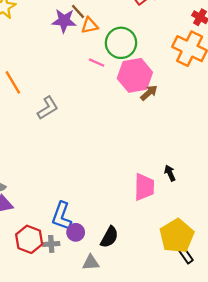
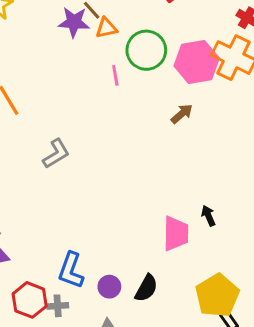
pink line: (97, 63) -> (115, 75), turned 56
pink hexagon: (135, 75) -> (197, 62), moved
gray L-shape: (48, 108) -> (56, 154), moved
purple circle: (76, 232) -> (109, 287), moved
black semicircle: (109, 237) -> (146, 288), moved

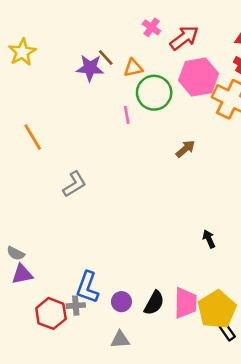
orange triangle: (106, 28) -> (133, 68), moved
pink hexagon: (197, 62) -> (198, 77), moved
pink trapezoid: (176, 233) -> (185, 303), moved
gray cross: (58, 306) -> (76, 306), moved

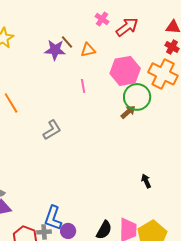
pink hexagon: (198, 77) -> (125, 71), moved
green circle: (154, 93) -> (137, 97), moved
gray L-shape: (74, 184) -> (52, 130), moved
purple circle: (121, 302) -> (68, 231), moved

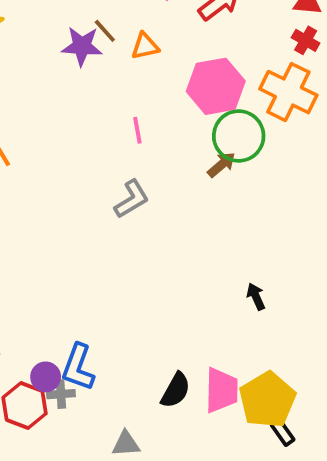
pink line: (83, 86) -> (137, 130), moved
gray L-shape: (52, 130) -> (132, 199), moved
purple circle: (68, 231) -> (46, 377), moved

